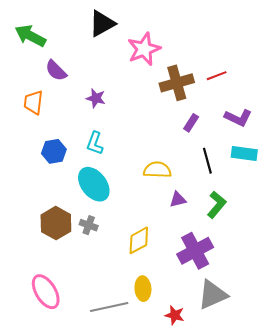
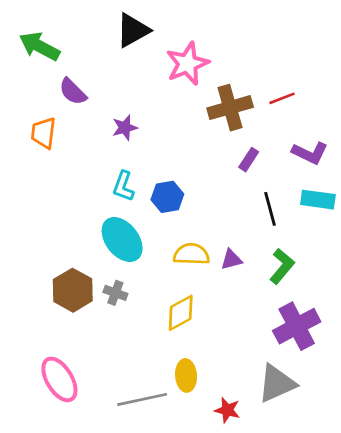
purple star: (96, 98) -> (125, 128), turned -30
blue hexagon: (54, 151) -> (167, 197), moved
yellow semicircle: (157, 170) -> (191, 254), moved
purple cross: (195, 251) -> (297, 326), moved

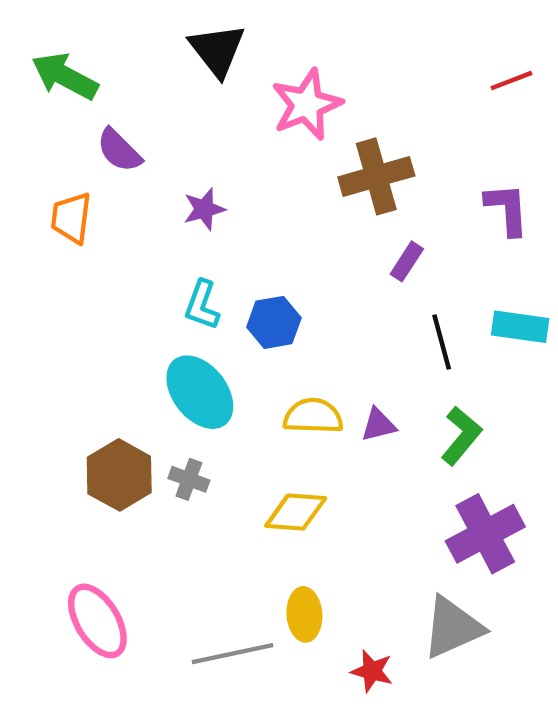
black triangle: (133, 30) -> (217, 50), turned -39
red line: (282, 98) -> (511, 81), moved
purple L-shape: (310, 153) -> (507, 209), moved, turned -120
yellow diamond: (181, 313) -> (296, 512), turned 33

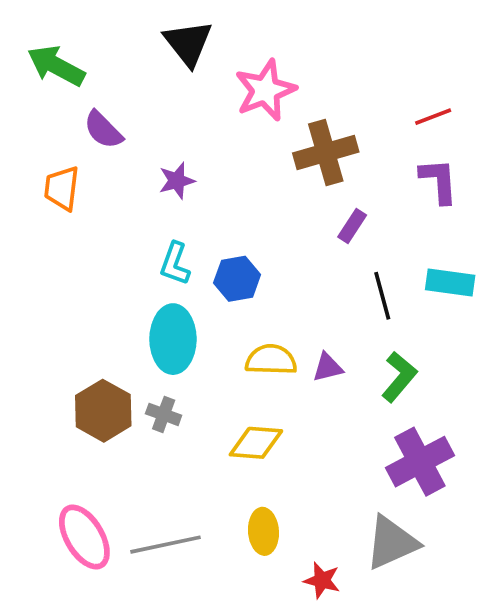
red line: (511, 81) -> (433, 117), moved
cyan ellipse: (200, 392) -> (173, 339), turned 38
gray line: (233, 654) -> (165, 545), moved

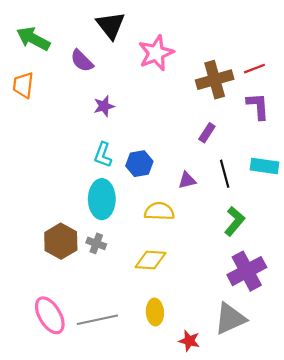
purple semicircle: (103, 130) -> (82, 61), moved
brown cross: (326, 152) -> (215, 80), moved
orange trapezoid: (62, 188) -> (23, 85), moved
purple triangle: (328, 367) -> (187, 180), moved

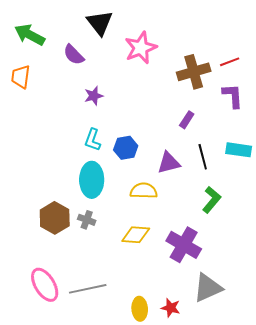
purple triangle: (187, 180) -> (169, 163), size x1.4
purple cross: (247, 271) -> (184, 245), moved, turned -32
yellow ellipse: (155, 312) -> (140, 309), moved

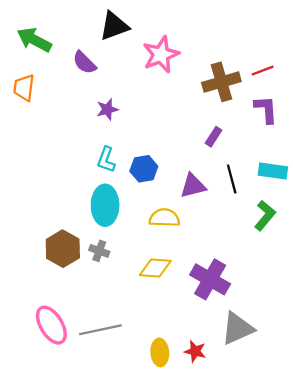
black triangle: (100, 23) -> (114, 26), turned 48
green L-shape: (212, 200) -> (265, 215), moved

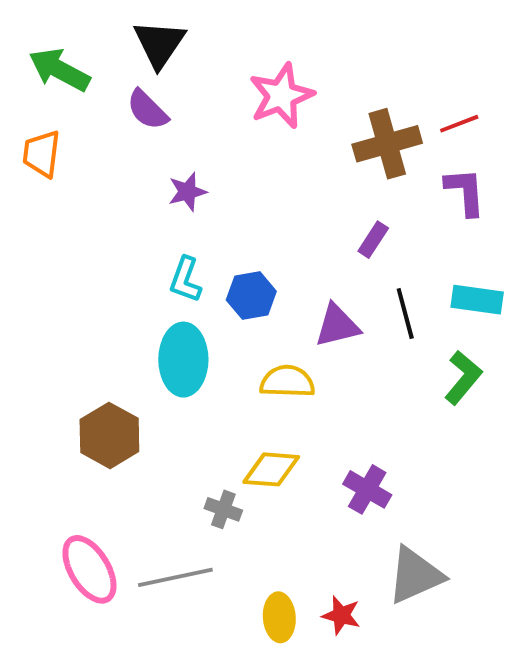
black triangle: (114, 26) -> (159, 44), moved, turned -36
gray cross: (99, 251) -> (223, 509), moved
purple cross: (210, 279) -> (367, 489), size x0.7

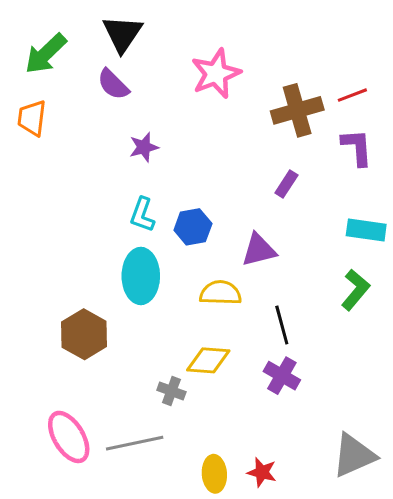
green arrow: (59, 70) -> (46, 54), turned -72
black line: (405, 314) -> (282, 325), moved
gray triangle: (415, 575) -> (354, 455), moved

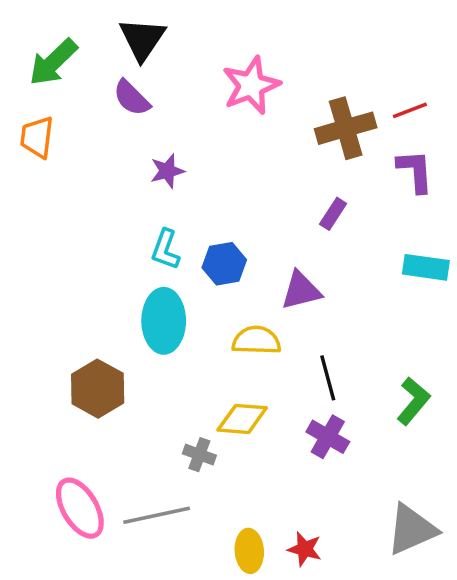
green L-shape: (355, 290) -> (413, 401), moved

